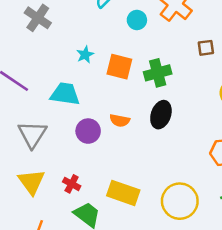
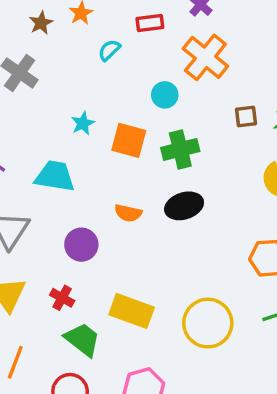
cyan circle: (137, 20) -> (165, 95), moved
black ellipse: (161, 115) -> (184, 206), turned 52
purple circle: (88, 131) -> (81, 245), moved

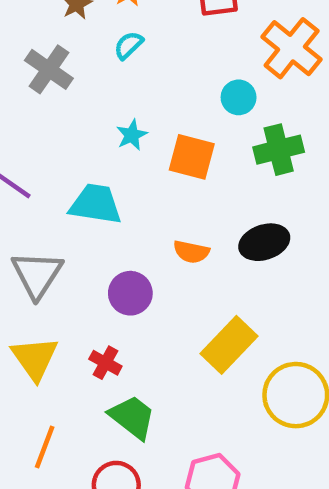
cyan semicircle: (109, 50) -> (129, 45), moved
green cross: (180, 149) -> (279, 150), moved
yellow rectangle: (132, 311) -> (229, 345), moved, turned -66

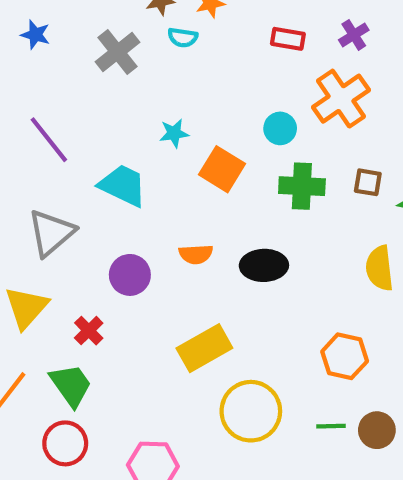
cyan semicircle: (129, 45) -> (183, 37), moved, turned -144
orange semicircle: (191, 252) -> (196, 254), turned -32
green trapezoid: (132, 417) -> (71, 385), moved

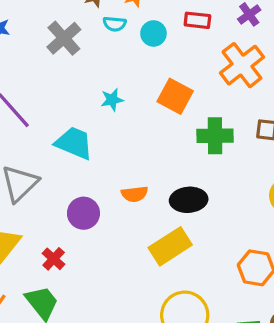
cyan circle: (280, 128) -> (153, 33), moved
orange square: (222, 169) -> (175, 96), moved
yellow rectangle: (204, 348) -> (170, 246), moved

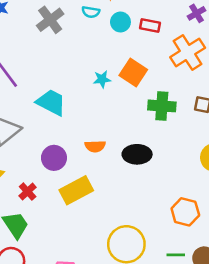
red rectangle: (197, 20) -> (150, 25), moved
cyan star: (112, 100) -> (102, 79), moved
yellow rectangle: (170, 246) -> (76, 190), moved

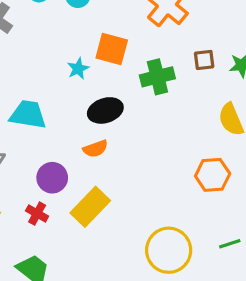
black ellipse: (137, 154) -> (105, 110), moved
red cross: (28, 192) -> (37, 214), moved
orange hexagon: (185, 212) -> (213, 175), moved

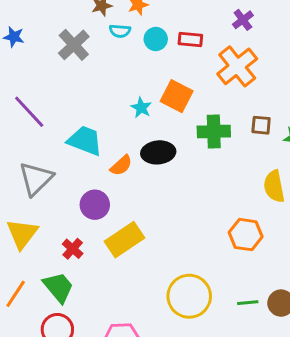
cyan star: (78, 69) -> (141, 108), turned -30
orange semicircle: (95, 149) -> (121, 165), moved, turned -35
red cross: (37, 214) -> (73, 249), moved

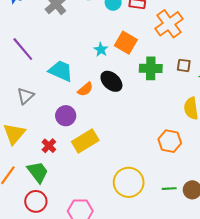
black ellipse: (158, 152) -> (111, 81), turned 45
gray triangle: (36, 179) -> (25, 96), size x0.7

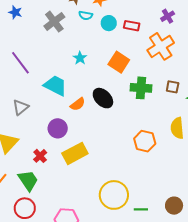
cyan star: (101, 50) -> (80, 58), moved
orange hexagon: (170, 141) -> (145, 141), moved
green line: (169, 189) -> (141, 209), moved

